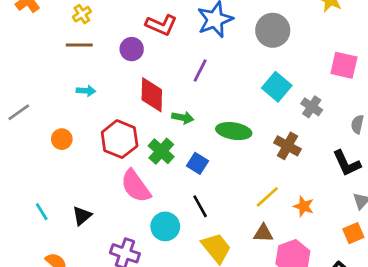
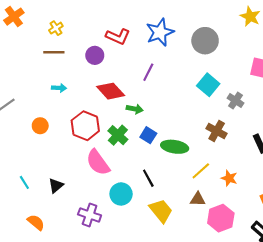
red diamond: (152, 95) -> (111, 91), turned -44
green ellipse: (234, 131) -> (175, 147), moved
blue square: (197, 163) -> (148, 135), moved

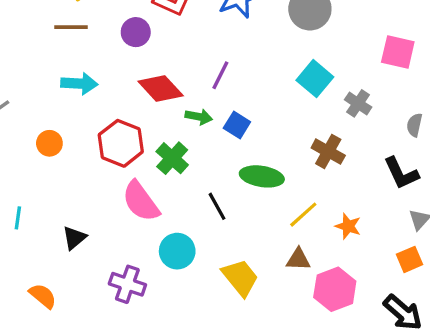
purple line: (148, 72) -> (220, 75), moved
cyan arrow: (59, 88) -> (79, 84), size x1.5
blue square: (148, 135) -> (237, 125), moved
black line: (148, 178) -> (217, 206), moved
cyan line: (24, 182) -> (18, 218), moved, turned 40

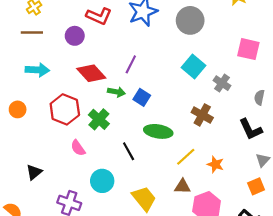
pink semicircle: (141, 201) -> (78, 148), size x0.6

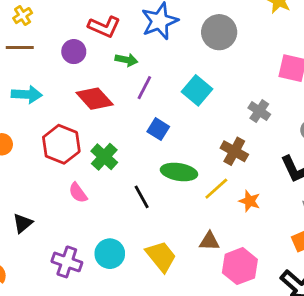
cyan square: (193, 67) -> (197, 90), moved
green arrow: (116, 92) -> (126, 60), moved
yellow line: (186, 157) -> (216, 189), moved
orange star: (215, 164) -> (250, 201), moved
cyan circle: (102, 181) -> (110, 254), moved

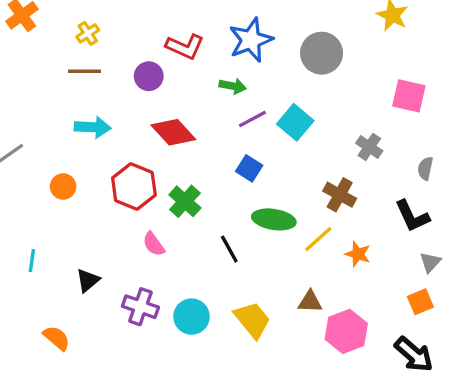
green arrow: (126, 60) -> (233, 86), moved
purple line: (144, 88) -> (252, 119), moved, turned 35
purple cross: (67, 262) -> (140, 307), moved

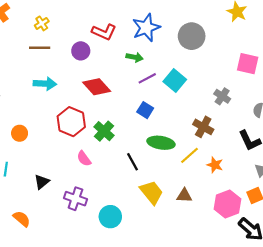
orange circle: (63, 187) -> (20, 133), moved
cyan circle: (192, 317) -> (110, 217), moved
yellow trapezoid: (252, 320) -> (151, 192), moved
pink hexagon: (346, 331) -> (227, 204), moved

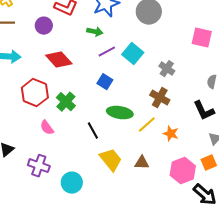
gray cross: (222, 96) -> (167, 69), moved

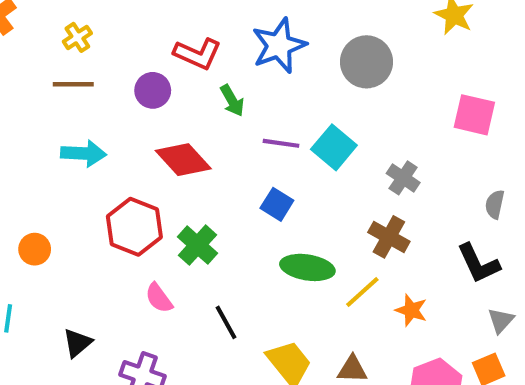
green arrow: (95, 32) -> (232, 101), moved, turned 49
purple line: (107, 52) -> (281, 143), turned 36
black line: (93, 131) -> (226, 322), moved

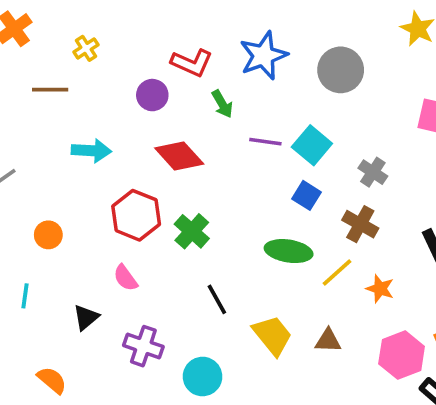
brown line: (73, 84) -> (50, 90), moved
blue square: (277, 204) -> (307, 195), moved
pink semicircle: (159, 298) -> (125, 278), moved

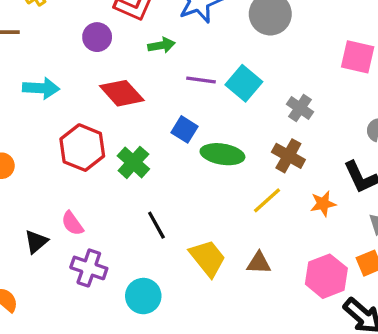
green arrow: (222, 104) -> (161, 45), turned -70
blue square: (307, 195) -> (185, 129), moved
green ellipse: (289, 251) -> (222, 154), moved
pink semicircle: (125, 278) -> (72, 223), moved
orange star: (380, 289) -> (323, 204), moved, turned -30

